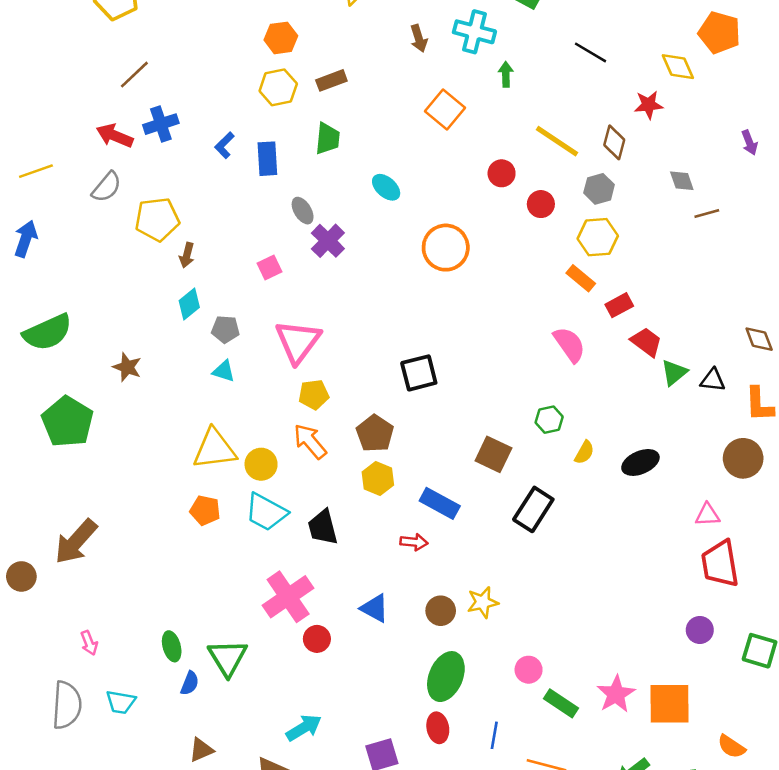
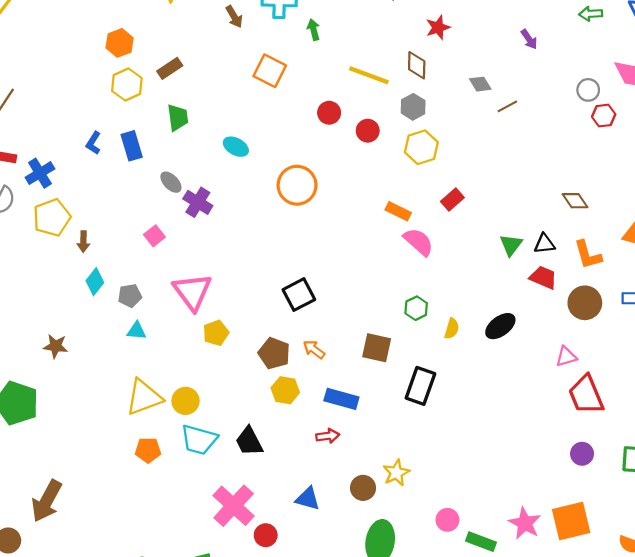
blue cross: (161, 124) -> (40, 173), moved
orange rectangle: (581, 278) -> (398, 211), moved
red trapezoid: (646, 342) -> (543, 278), moved
orange arrow: (310, 441) -> (314, 349), moved, size x0.7

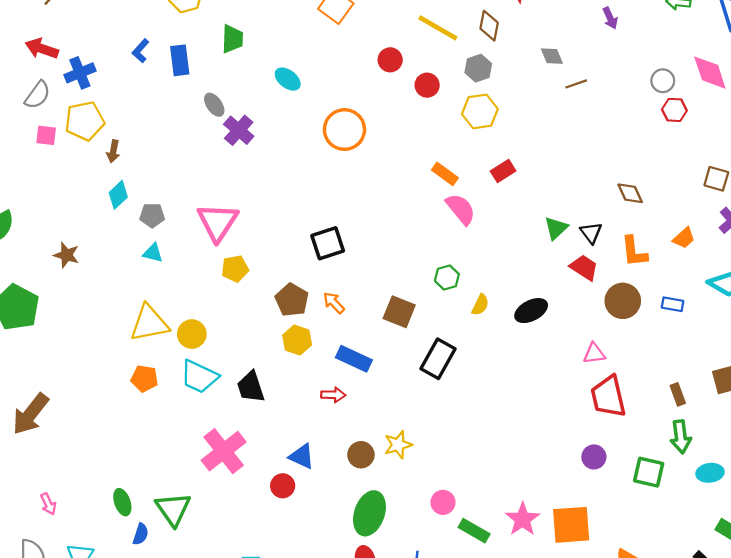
pink square: (154, 236) -> (46, 135), moved, turned 36
black triangle: (544, 244) -> (591, 233), turned 50
red circle: (266, 535) -> (283, 486), moved

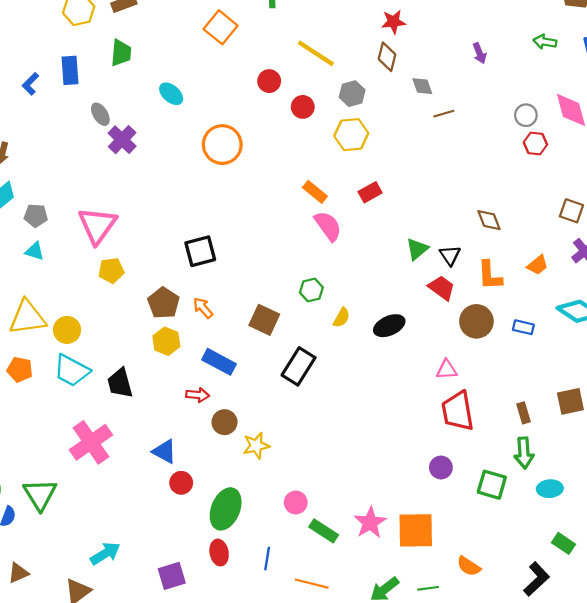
brown diamond: (489, 26) -> (387, 57), moved
blue L-shape: (141, 51) -> (30, 84), moved
brown circle: (361, 455) -> (224, 422), moved
red circle: (283, 486) -> (181, 483), moved

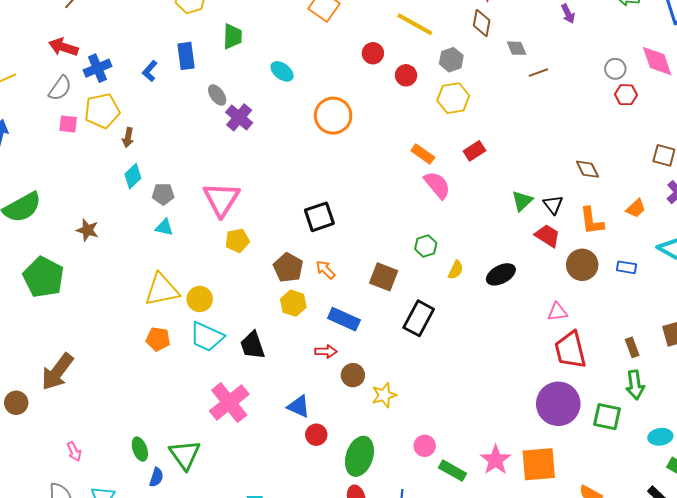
purple circle: (441, 467) -> (558, 404), size x2.0
cyan ellipse: (550, 489) -> (660, 437), moved

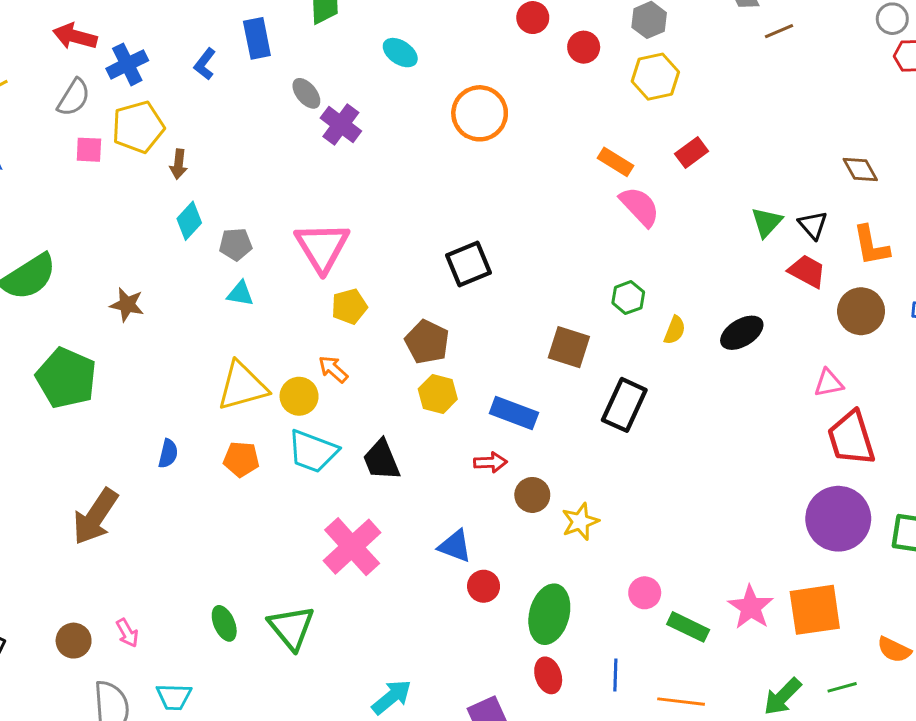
orange arrow: (325, 270) -> (333, 369), moved
brown circle: (16, 403) -> (74, 641), moved
blue semicircle: (156, 477) -> (168, 454), moved

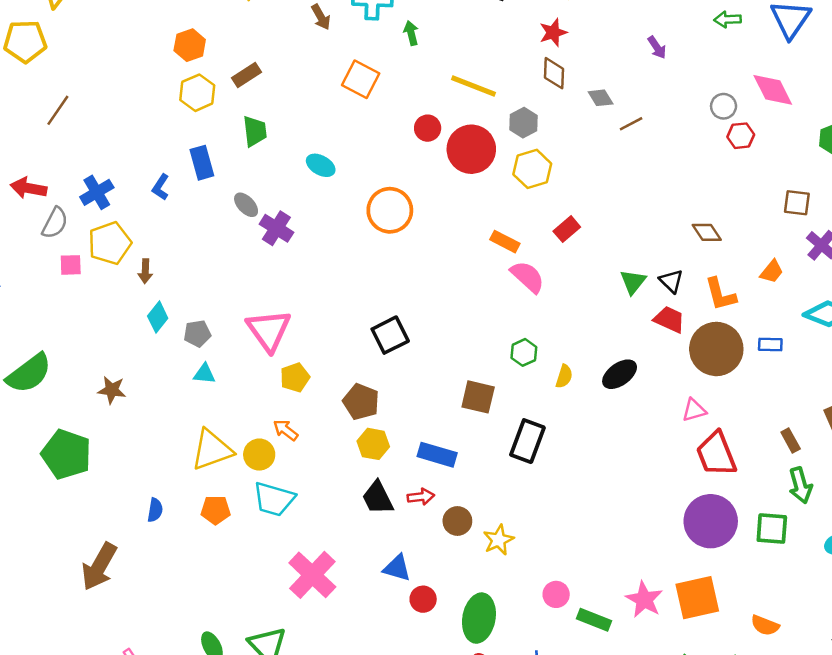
red arrow: (75, 36) -> (29, 188), moved
red circle: (584, 47) -> (471, 149), size x1.8
brown circle: (861, 311) -> (716, 349), size x1.4
black trapezoid: (381, 460) -> (378, 498), moved

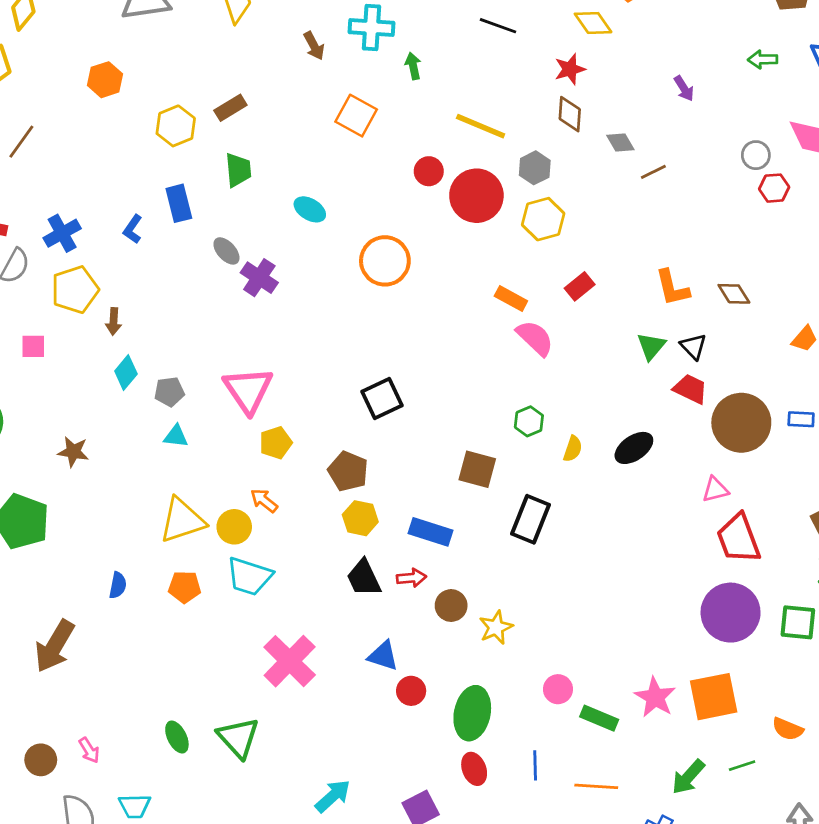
orange hexagon: (190, 45) -> (105, 80), moved
pink square: (71, 265) -> (33, 346), moved
orange L-shape: (720, 294) -> (672, 288), moved

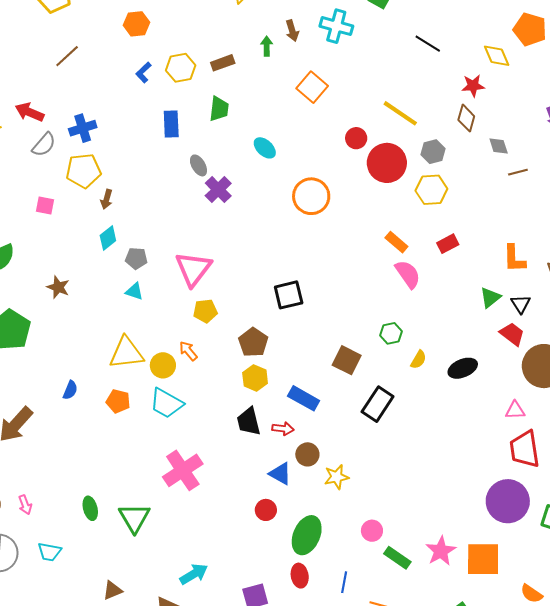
green arrow: (413, 66) -> (267, 46), moved
blue L-shape: (133, 229) -> (143, 72), moved
blue triangle: (383, 656) -> (280, 474), moved

